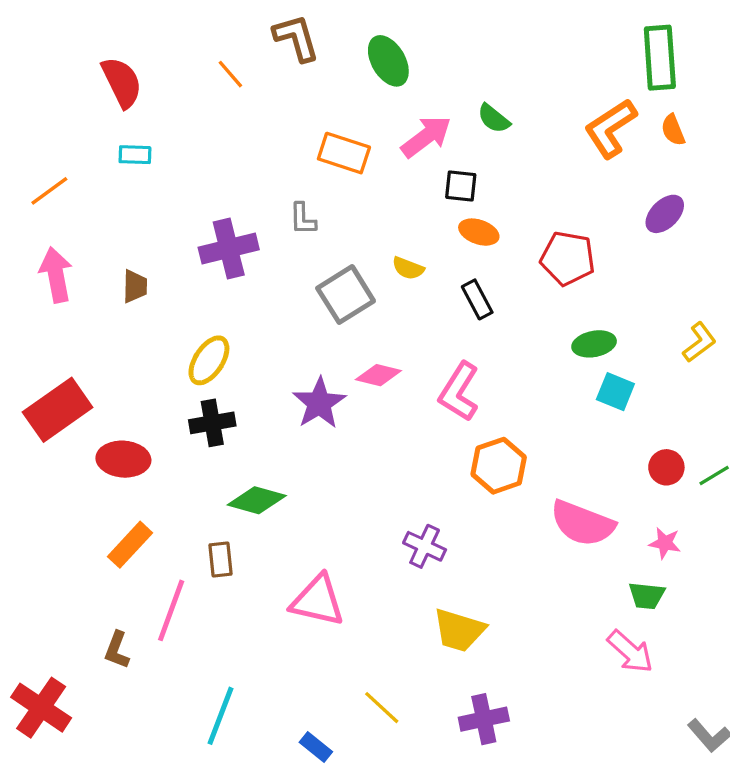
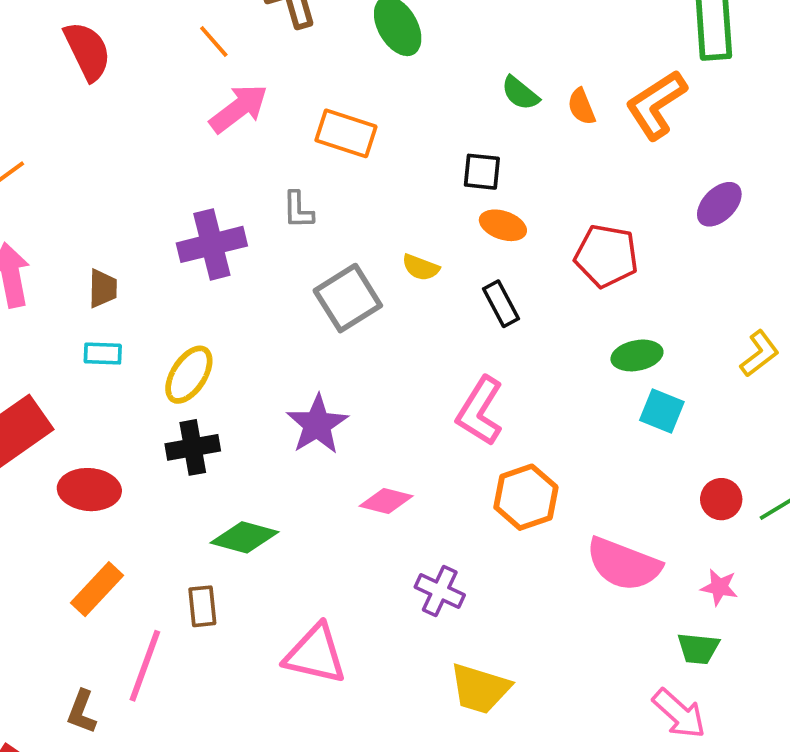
orange semicircle: (673, 130) -> (581, 107), moved
pink arrow: (426, 137) -> (239, 108), moved
cyan rectangle: (135, 155) -> (103, 354), moved
pink diamond: (378, 375) -> (386, 501), moved

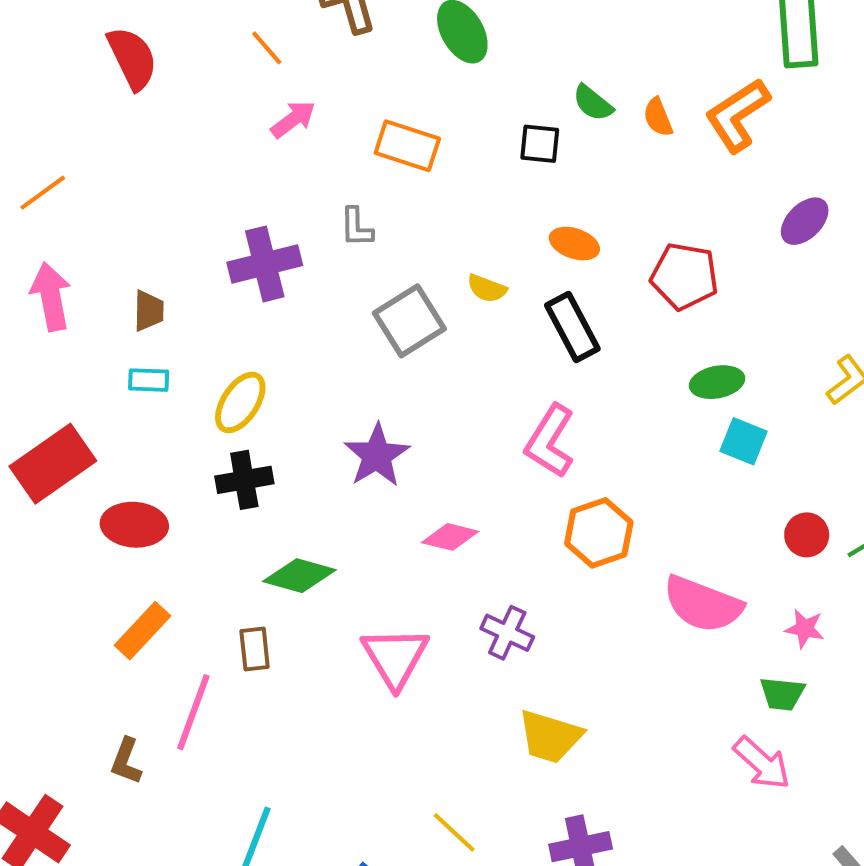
pink arrow: (239, 108) -> (293, 119), size x0.7
black square: (482, 172) -> (540, 144), moved
black rectangle: (501, 304) -> (572, 327), size x1.4
pink triangle: (315, 654) -> (395, 657), moved, turned 46

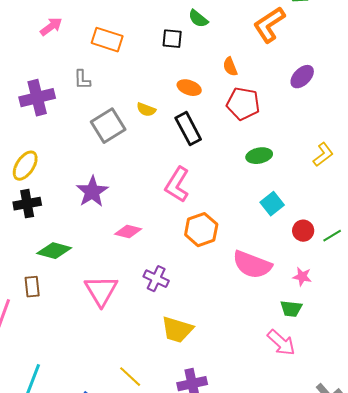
orange semicircle: (658, 117) -> (230, 67), moved
cyan square: (744, 441) -> (272, 204), moved, turned 30

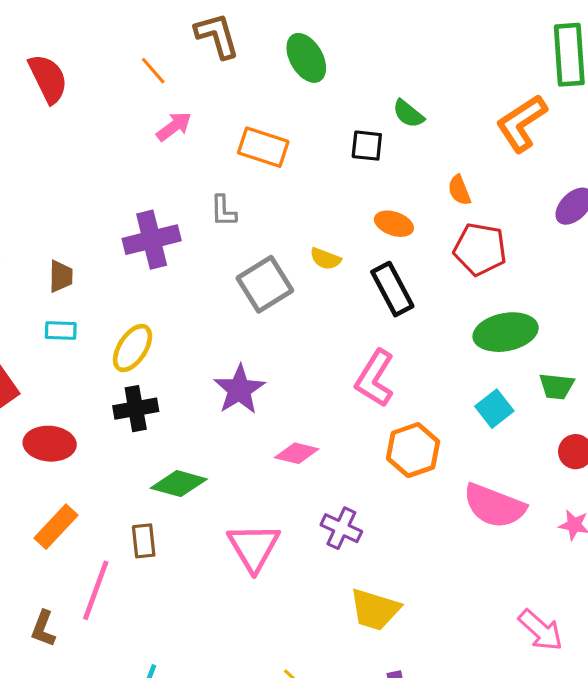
green ellipse: (259, 156) -> (506, 332), size x1.5
cyan square: (272, 204) -> (494, 409), moved
green trapezoid: (291, 309) -> (557, 386), moved

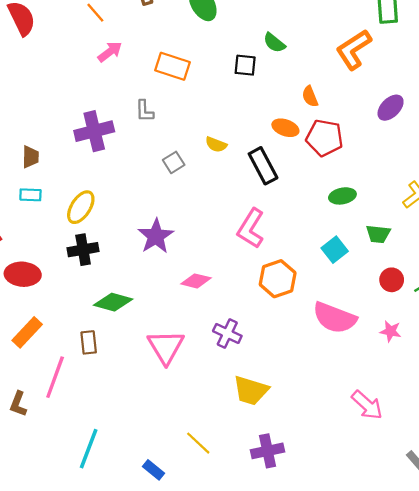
orange ellipse: (394, 224) -> (285, 128), moved
gray square: (265, 284) -> (174, 162), size x0.6
green ellipse: (506, 332) -> (342, 196), size x0.6

